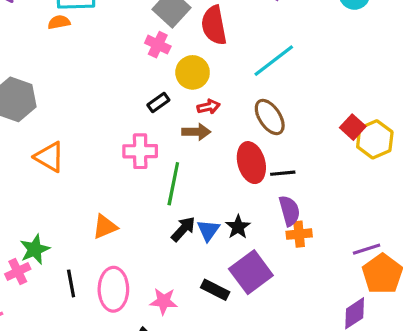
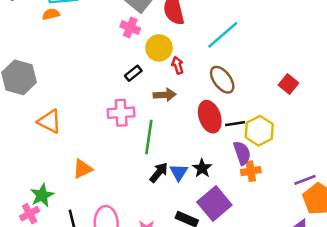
red arrow: (209, 107) -> (178, 65), moved, turned -91
yellow hexagon: (375, 139) -> (259, 131), moved
orange triangle: (105, 227) -> (83, 169), moved

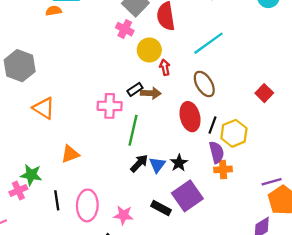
black rectangle: (133, 73) -> (135, 89), moved
black line: (235, 124) -> (213, 125), turned -66
green star: (42, 195) -> (31, 175), turned 30

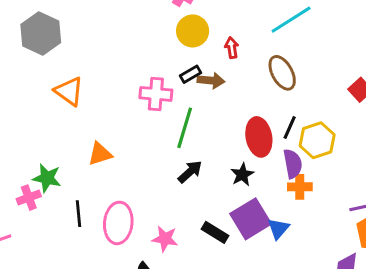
yellow circle: (149, 50) -> (193, 31), moved
red ellipse: (190, 117) -> (259, 137), moved
blue triangle: (157, 165) -> (278, 229), moved

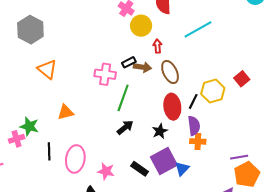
yellow circle: (193, 31) -> (141, 26), moved
brown ellipse: (282, 73) -> (170, 72), moved
yellow hexagon: (317, 140) -> (213, 91), moved

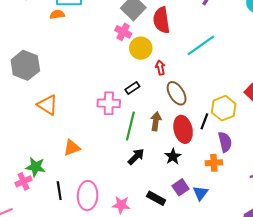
brown arrow: (142, 67) -> (156, 121), moved, turned -84
purple semicircle: (194, 126) -> (225, 142), moved
purple square: (164, 161) -> (181, 187), size x0.6

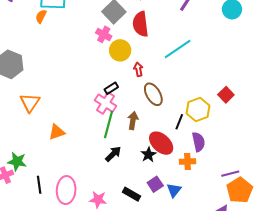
orange semicircle: (57, 14) -> (41, 16), turned -56
pink cross: (109, 103) -> (106, 103), moved, turned 30
orange triangle: (48, 105) -> (30, 103), turned 30
red ellipse: (183, 129) -> (161, 143), moved, turned -35
orange triangle: (72, 148) -> (57, 132), moved

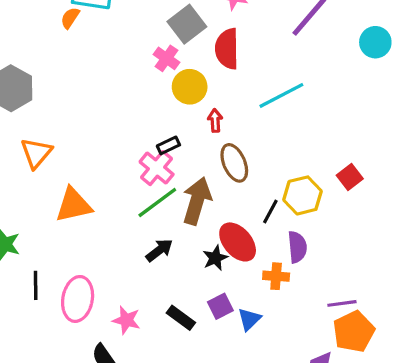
brown arrow: (133, 121) -> (197, 201), size x1.6
green line: (109, 124) -> (157, 203), turned 32
orange triangle: (57, 132) -> (73, 205), size x1.4

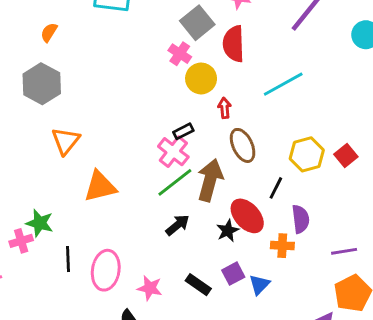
orange semicircle: (70, 18) -> (49, 32), moved
yellow hexagon: (303, 195) -> (307, 154), moved
purple line: (342, 303) -> (344, 251), moved

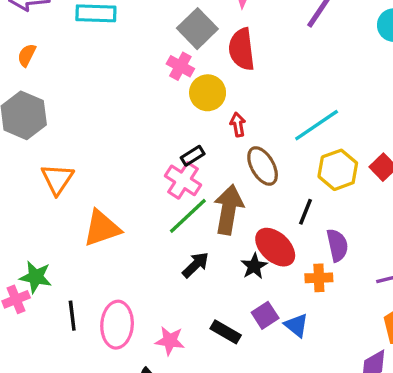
cyan line: (283, 84) -> (317, 125), moved
blue triangle: (259, 285) -> (296, 325), turned -30

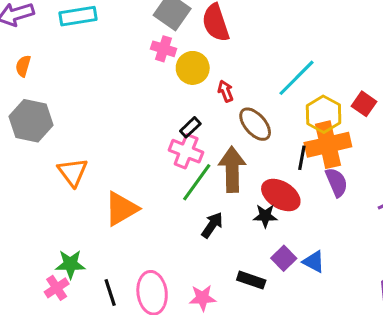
black star: (254, 266) -> (265, 216), turned -30
orange cross: (319, 278) -> (328, 145), moved, size x1.8

